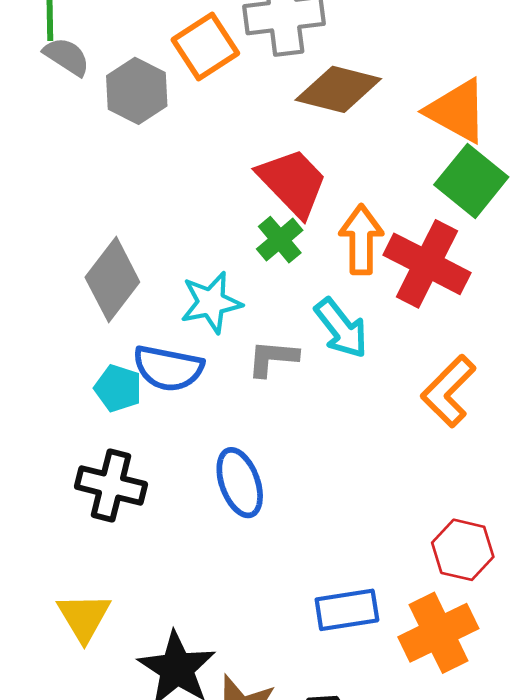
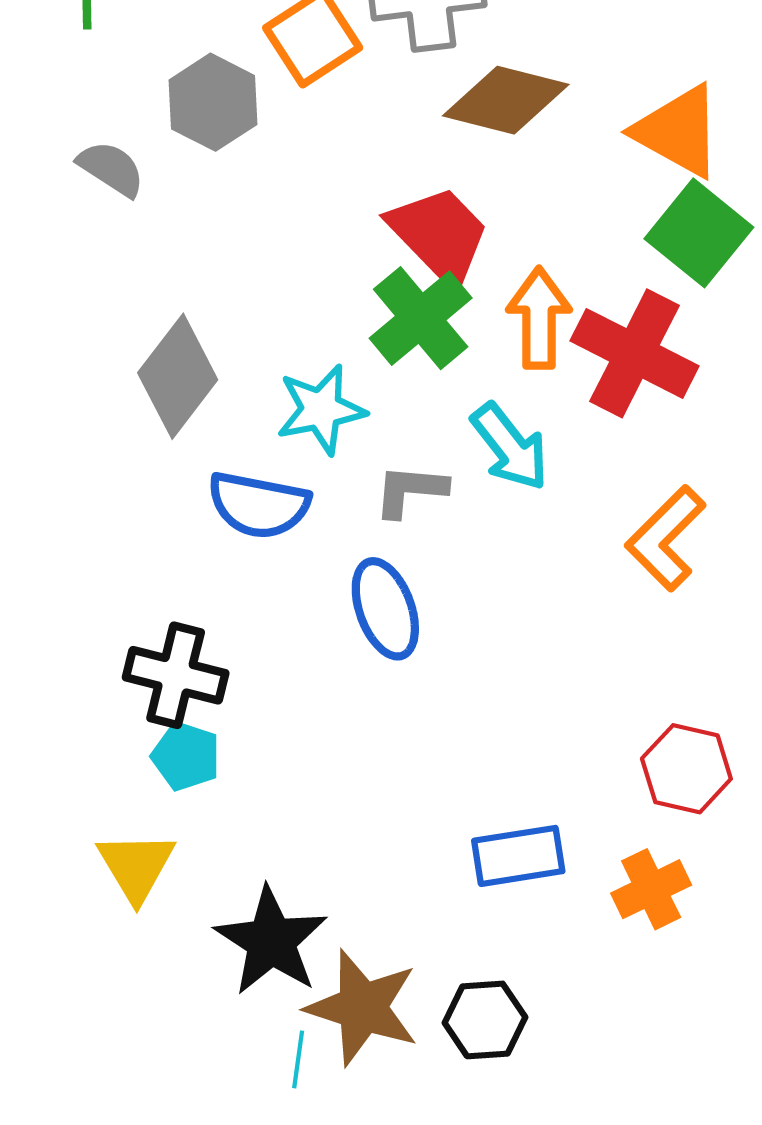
gray semicircle: (67, 57) -> (111, 169), moved
green cross: (280, 240) -> (421, 318), size x1.5
cyan pentagon: (118, 388) -> (186, 756), moved
blue ellipse: (240, 483) -> (385, 609), moved
orange cross: (438, 633) -> (651, 889), size x0.7

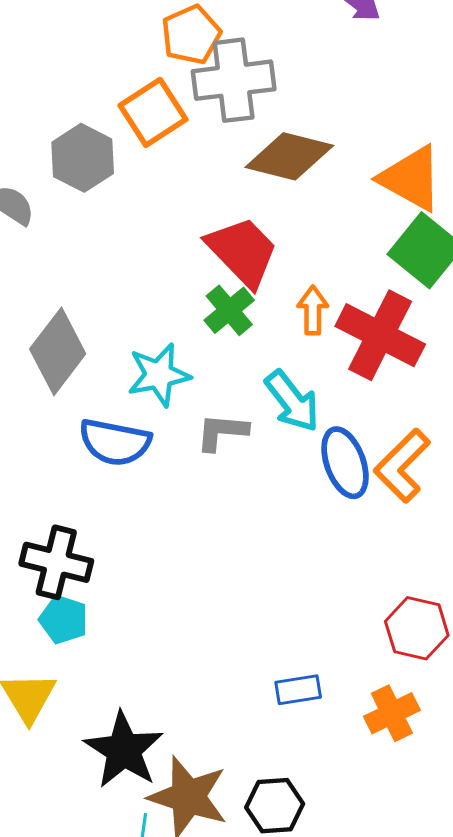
green cross: (421, 318) -> (229, 310), size x0.7
orange arrow: (539, 318) -> (313, 310), size x0.7
blue ellipse: (385, 609) -> (345, 463), moved
blue rectangle: (518, 856) -> (298, 690), size x0.7

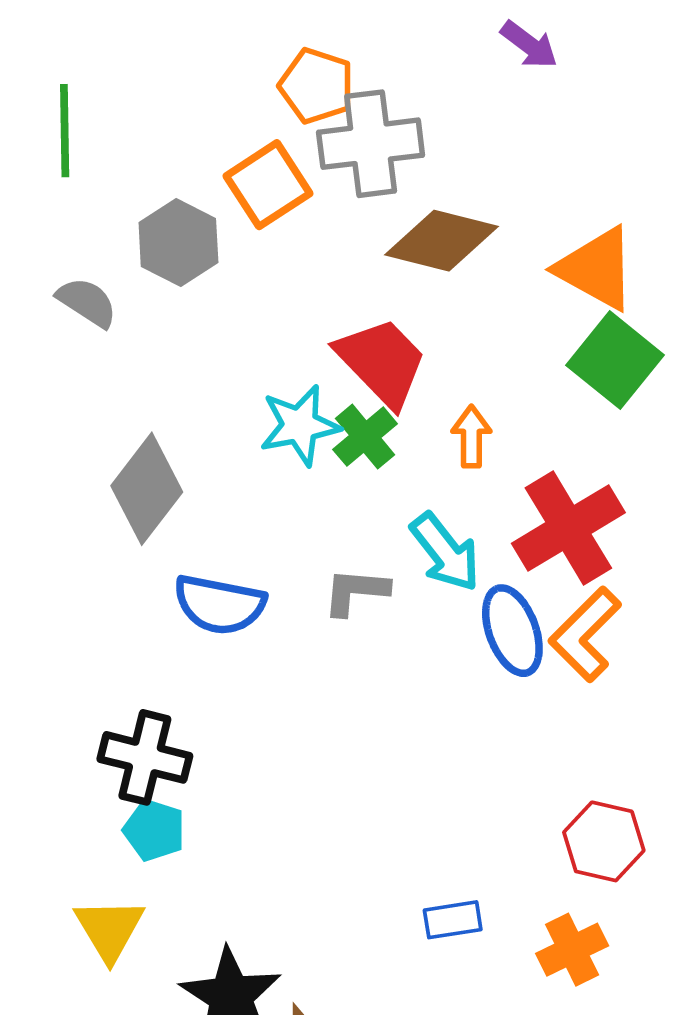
orange pentagon: (191, 35) -> (317, 86), turned -30
red cross: (380, 335) -> (568, 528), moved, turned 32
cyan star: (159, 375) -> (300, 425), moved

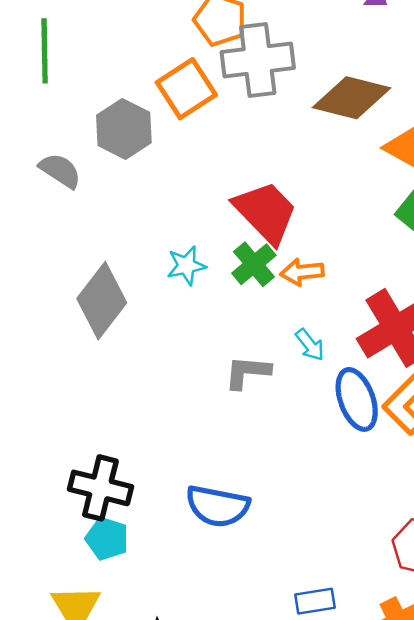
brown diamond: (442, 241) -> (351, 98), moved
cyan star: (300, 425) -> (186, 266), moved, size x0.7
orange arrow: (471, 437) -> (302, 272), moved, turned -96
cyan arrow: (445, 552) -> (310, 345), size x0.6
blue semicircle: (219, 604) -> (218, 506), moved

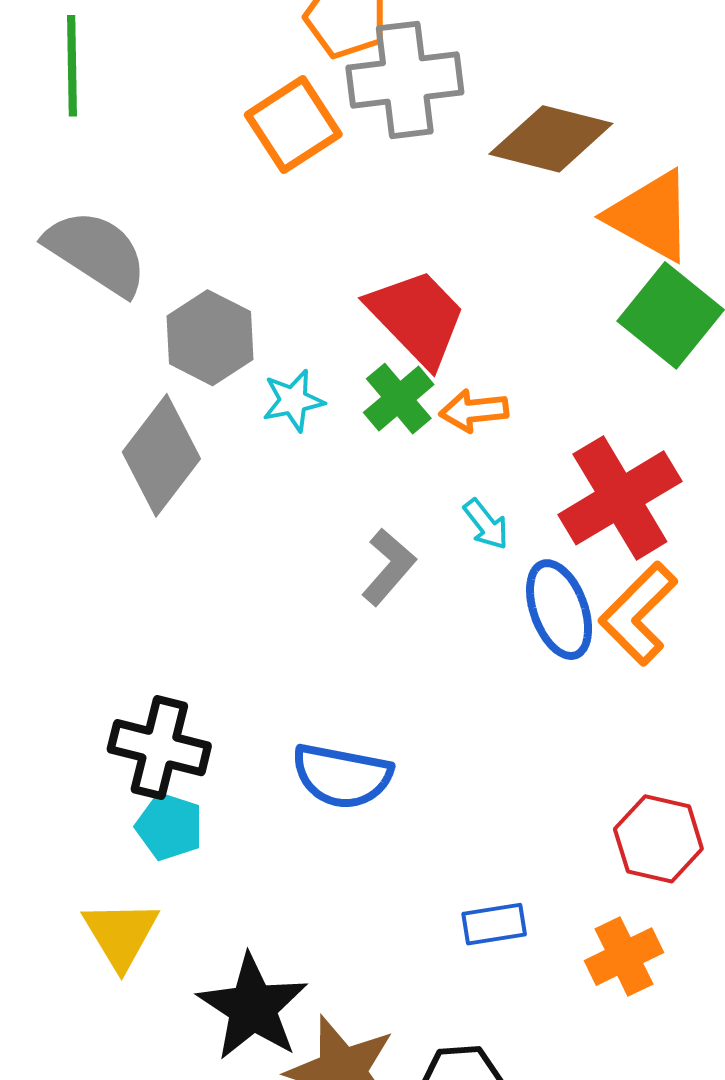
gray hexagon: (124, 129) -> (210, 338), moved
gray semicircle: (60, 171) -> (96, 252), size x1.6
gray L-shape: (247, 372) -> (389, 567), turned 126

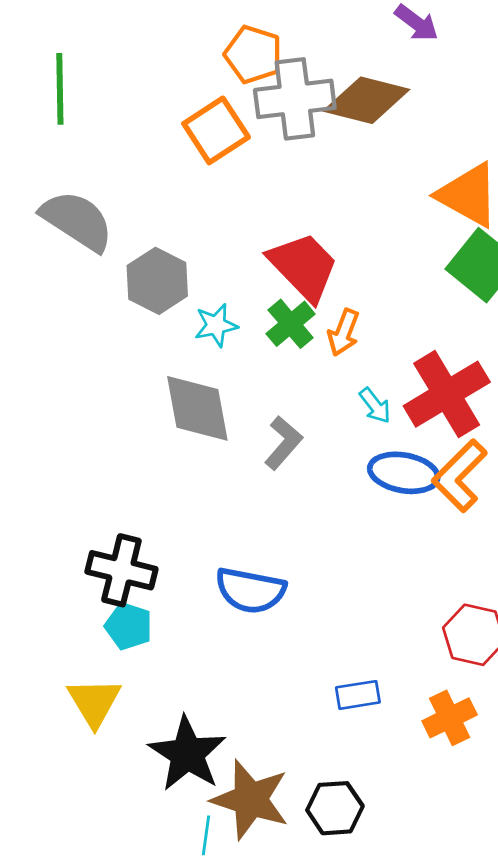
brown diamond: (551, 139) -> (366, 100), moved
orange arrow: (474, 411) -> (344, 332), turned -63
gray diamond: (161, 455) -> (197, 408), moved, turned -48
cyan arrow: (486, 524) -> (375, 406), moved
blue ellipse: (559, 610) -> (404, 473), turned -60

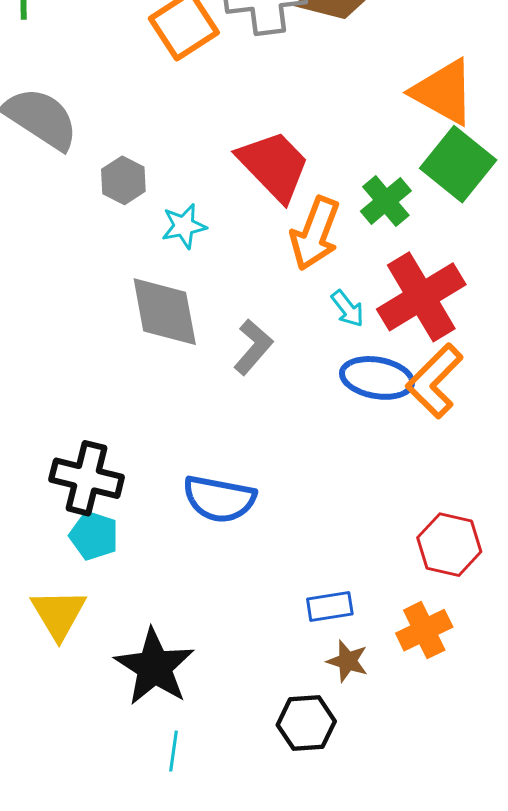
gray hexagon: (157, 281) -> (123, 180), size x0.7
green cross: (291, 324) -> (386, 201), moved
orange arrow: (344, 332) -> (315, 233), size x1.5
brown star: (250, 800) -> (348, 661), moved, size x0.5

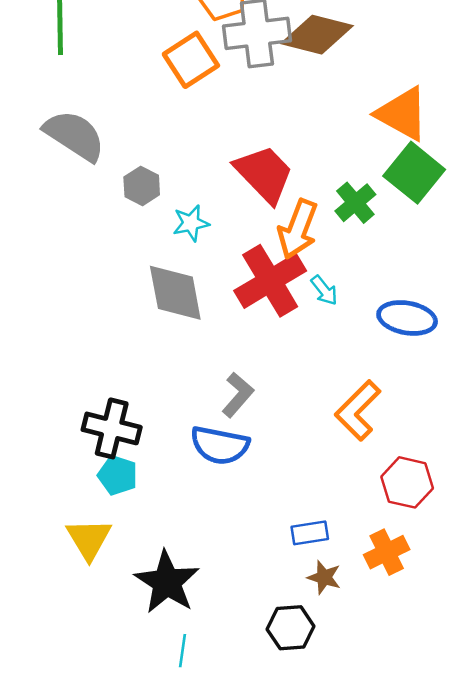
red cross: (421, 297) -> (270, 281), moved
gray L-shape: (253, 347) -> (238, 395), moved
blue ellipse: (377, 378) -> (407, 318), moved
orange L-shape: (435, 381) -> (358, 410), moved

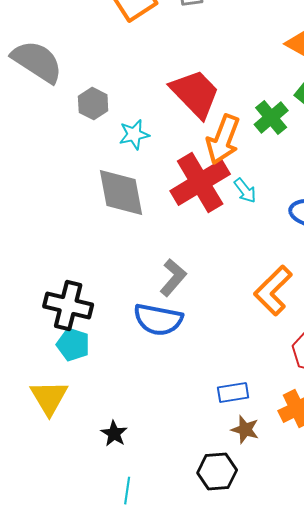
black star: (167, 582) -> (114, 434), size x0.5

